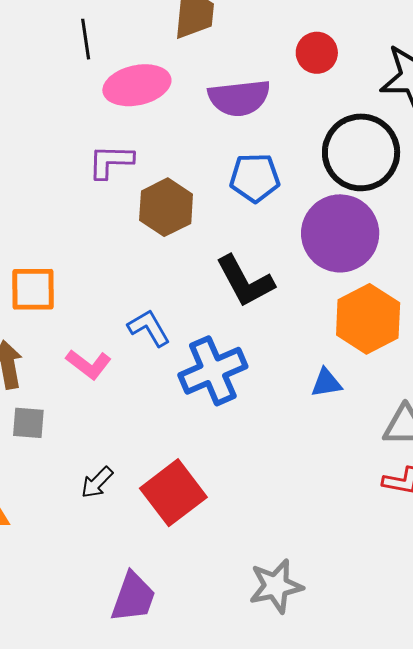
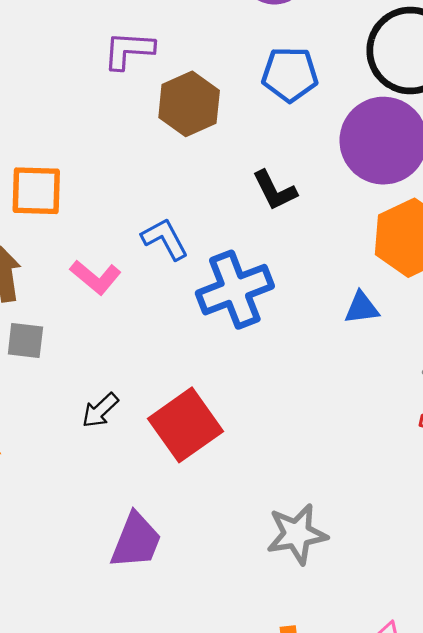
black L-shape: (245, 281) -> (275, 190), size x0.7

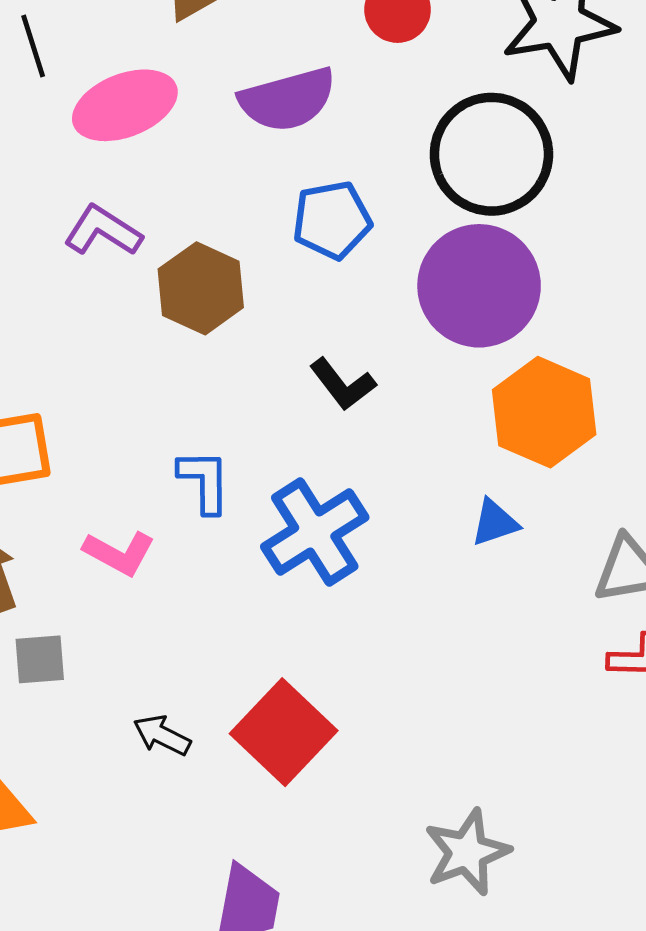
purple L-shape: (129, 50) -> (103, 231), turned 40
blue L-shape: (165, 239) -> (204, 481), turned 39
black arrow: (100, 410) -> (162, 735), turned 81

